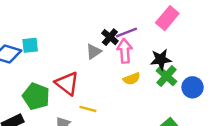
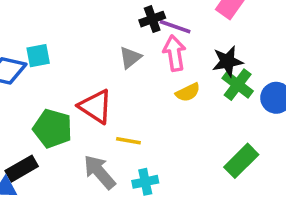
purple line: (126, 33) -> (175, 27), turned 45
black cross: (110, 37) -> (152, 19), moved, turned 35

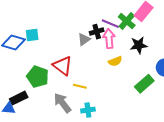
black cross: (152, 19) -> (97, 32), moved
green cross: (238, 85) -> (127, 21), moved
green rectangle: (241, 161) -> (144, 84), moved

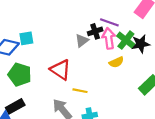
green cross: (127, 21) -> (126, 40), moved
green pentagon: (38, 77) -> (20, 75), moved

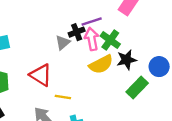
purple line: (109, 22) -> (92, 22), turned -36
black star: (141, 44) -> (127, 60), moved
yellow semicircle: (116, 62) -> (101, 64), size x1.5

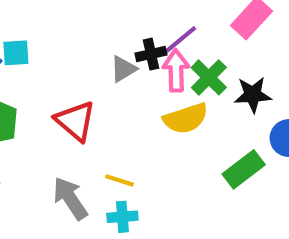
purple line: (92, 22) -> (181, 39), turned -30
black star: (127, 60) -> (253, 95), moved
yellow line: (63, 97) -> (119, 180), moved

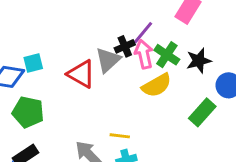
gray triangle: (123, 69) -> (108, 60), size x1.4
red triangle: (75, 121) -> (81, 74), moved

